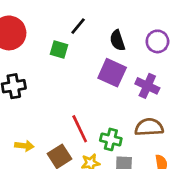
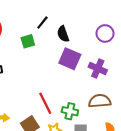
black semicircle: (117, 40) -> (63, 34), moved
green square: (59, 50) -> (28, 41), turned -32

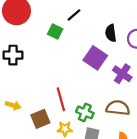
black semicircle: (63, 34) -> (111, 33), moved
green square: (28, 41) -> (55, 31), turned 32

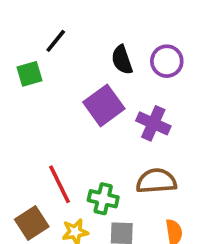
green square: (55, 31) -> (29, 74), turned -32
purple square: (95, 58) -> (104, 105), turned 30

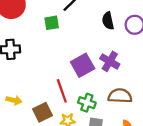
purple square: (104, 105) -> (83, 65), moved
purple cross: (153, 123) -> (110, 61), moved

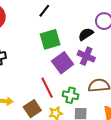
black semicircle: (108, 21) -> (86, 34), moved, turned 77
green square: (52, 23) -> (50, 39), moved, size x1.5

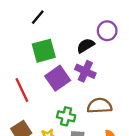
red line: (47, 88) -> (22, 90), moved

